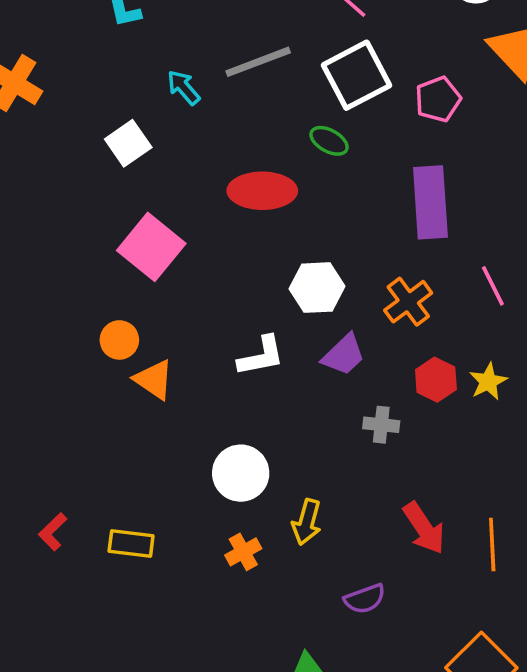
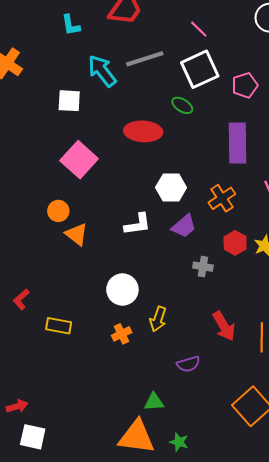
cyan arrow: (184, 87) -> (102, 71), size x1.6
white square: (128, 143) -> (69, 101), turned 35
red L-shape: (53, 532) -> (21, 299), moved

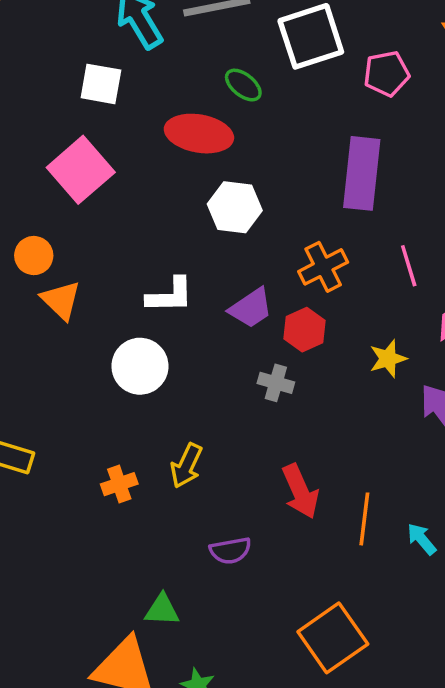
white square: (69, 101) -> (101, 84), moved
green ellipse: (182, 105) -> (243, 85), moved
white hexagon: (171, 188) -> (235, 207), moved
red hexagon: (235, 243) -> (305, 330), moved
white circle: (122, 290) -> (140, 366), moved

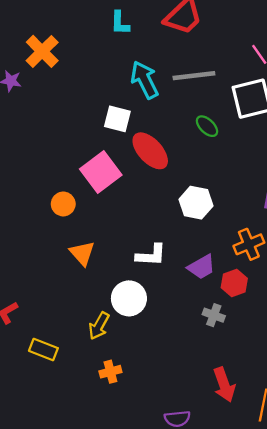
red ellipse: (199, 134) -> (150, 151), moved, turned 33
orange circle: (34, 256) -> (63, 204), moved
yellow arrow: (186, 466) -> (99, 326), moved

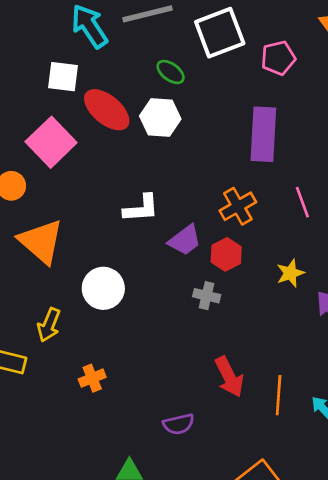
white hexagon: (196, 203) -> (160, 117), moved
orange triangle: (82, 253) -> (41, 241), size x1.5
white L-shape: (151, 255) -> (141, 208), moved
yellow arrow: (99, 326) -> (49, 325), moved

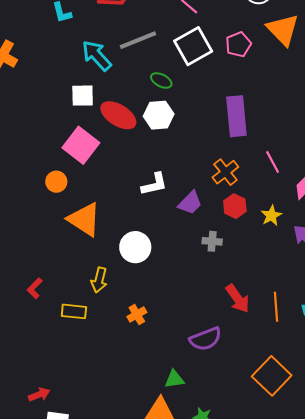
pink pentagon: (278, 58) -> (238, 44), moved
red hexagon: (226, 254) -> (235, 206), moved
purple semicircle: (179, 424) -> (206, 339), size x1.4

